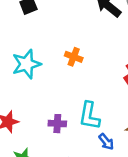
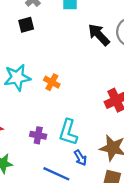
orange cross: (74, 57) -> (52, 82), moved

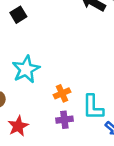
orange cross: (52, 82) -> (62, 93), moved, turned -35

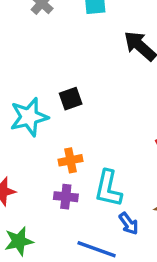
black square: (18, 15) -> (71, 99), moved

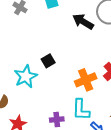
orange cross: (70, 160) -> (86, 80), moved, size x1.5

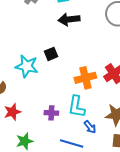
black arrow: (83, 22) -> (69, 19), moved, turned -45
cyan star: (26, 77) -> (27, 66), turned 30

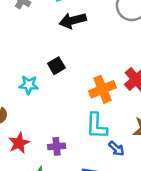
cyan star: (27, 66) -> (29, 85), size x0.7
purple cross: (51, 113) -> (57, 146), moved

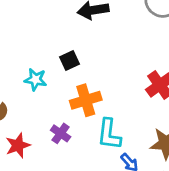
orange cross: (102, 89) -> (86, 100), moved
purple cross: (57, 146) -> (61, 133), moved, turned 35

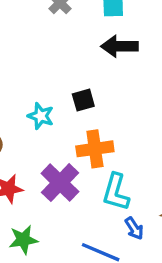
purple cross: (61, 133) -> (60, 183), size x1.6

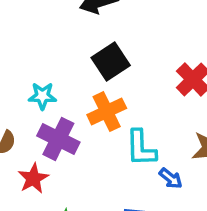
black square: (83, 100) -> (111, 62), moved, size x1.5
purple cross: (60, 183) -> (58, 139), moved

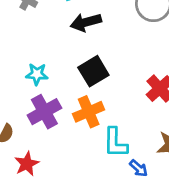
cyan star: (42, 96) -> (37, 74), moved
purple cross: (58, 139) -> (44, 112), moved, turned 32

